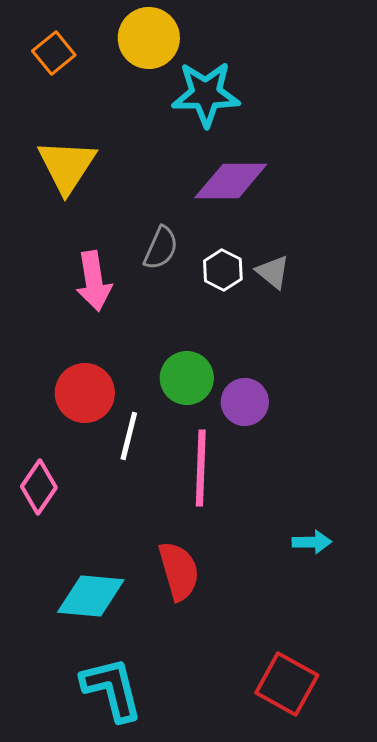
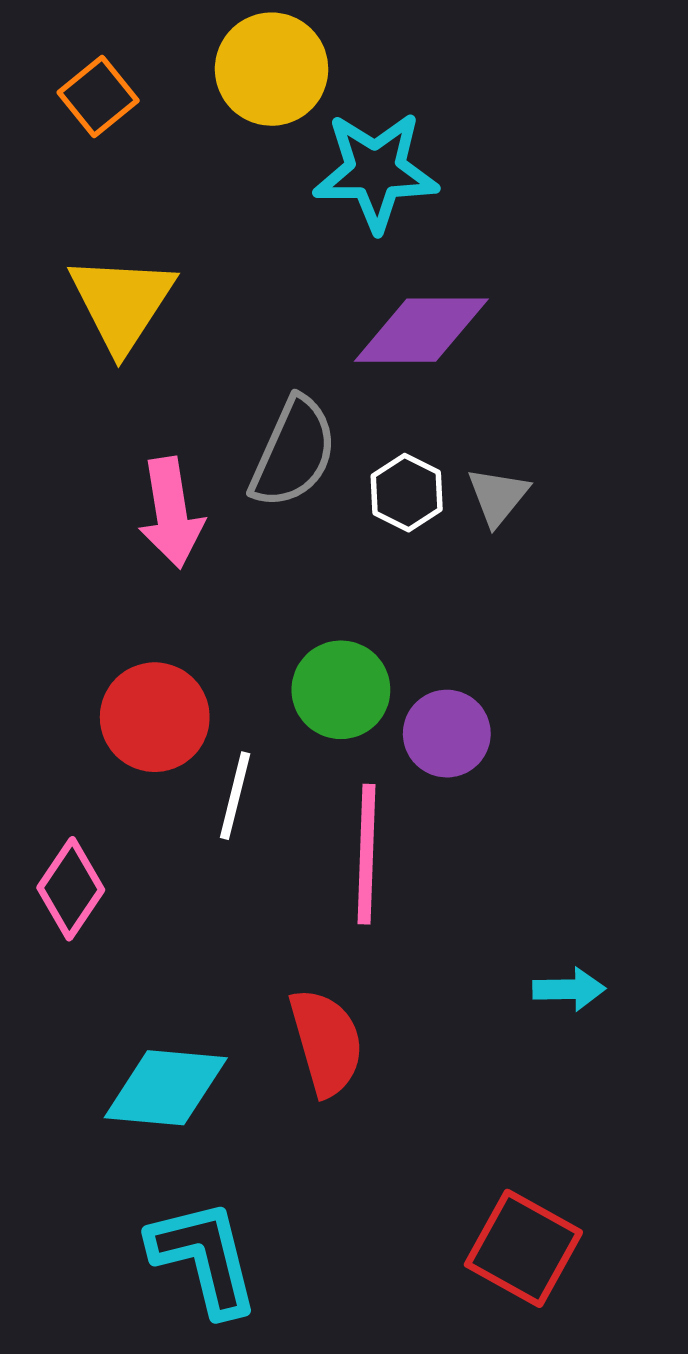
gray semicircle: (161, 248) -> (293, 452), size x1.4
gray triangle: (273, 272) -> (498, 496), turned 30

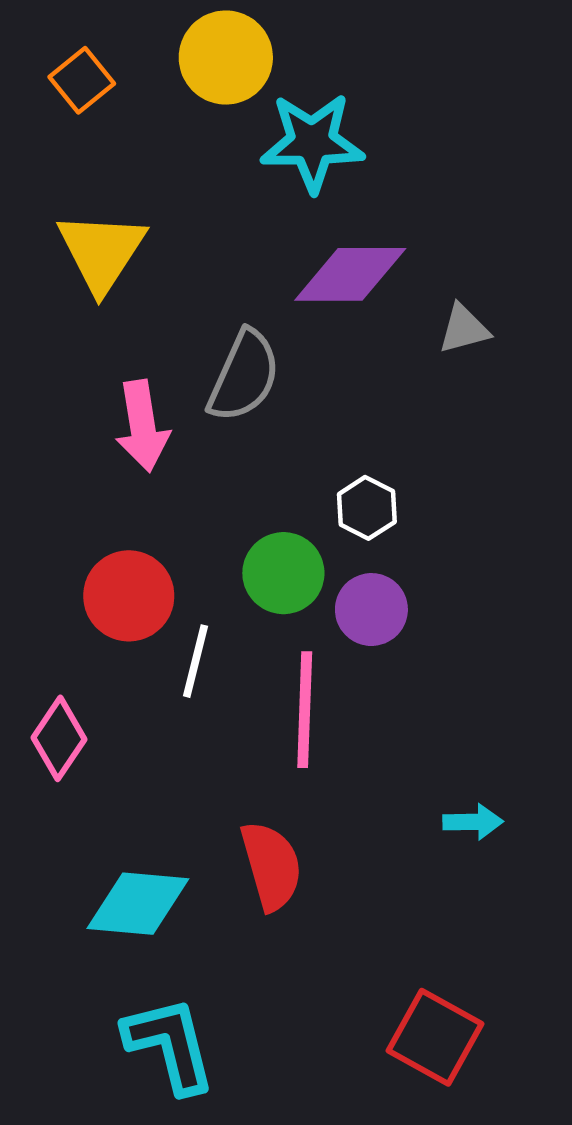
white hexagon: (407, 493) -> (367, 508), moved
gray triangle: (498, 496) -> (464, 329), moved, turned 36

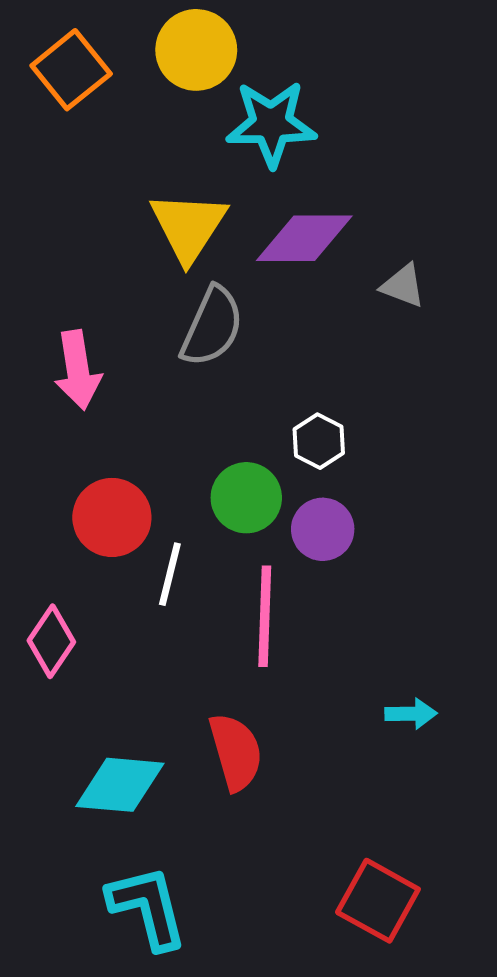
orange square: (82, 80) -> (71, 70), size x1.4
yellow triangle: (101, 252) -> (188, 226), moved
gray triangle: (464, 329) -> (403, 286), turned 36
pink arrow: (142, 426) -> (78, 370), moved

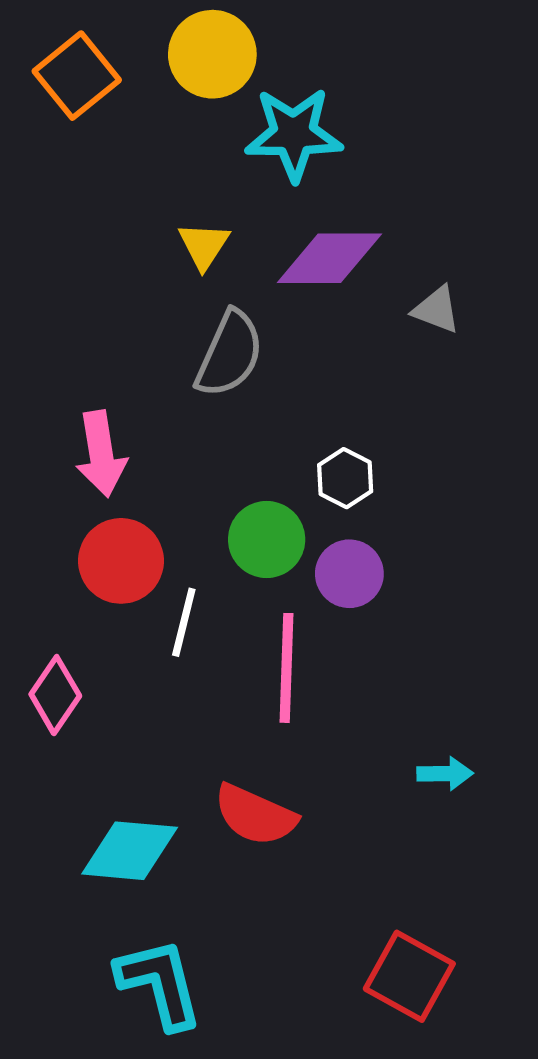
yellow triangle: (188, 226) -> (204, 245), size x0.6
pink arrow: (78, 370) -> (101, 454), moved
red semicircle: (236, 752) -> (255, 815), turned 130

